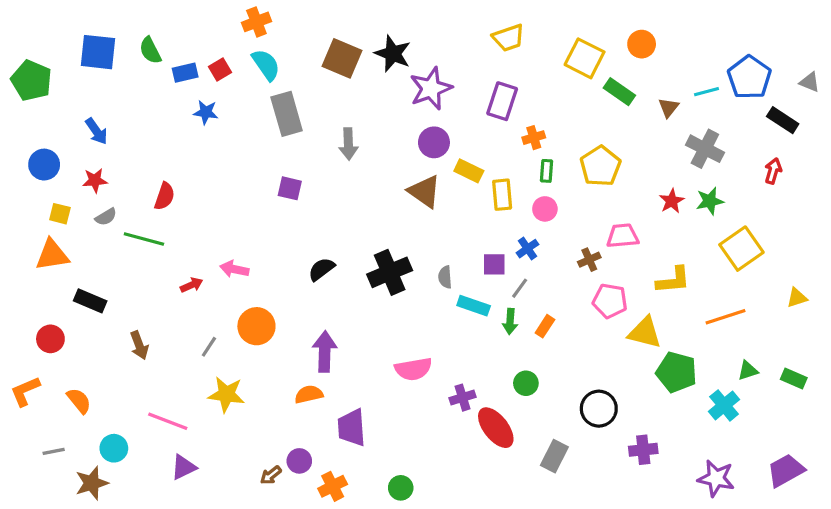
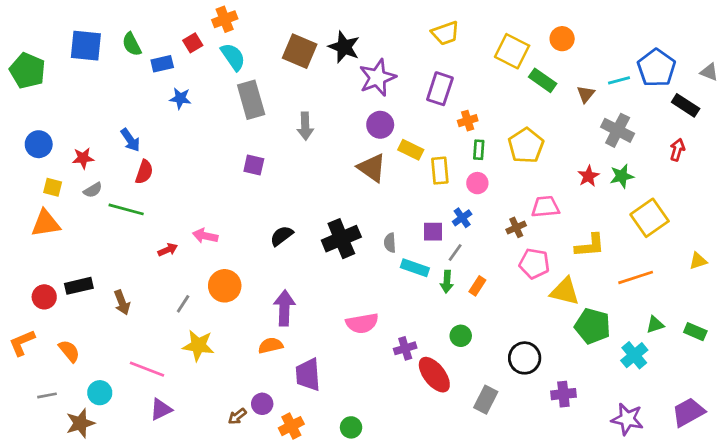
red square: (220, 69) -> (193, 43), moved
blue arrow: (96, 131) -> (130, 140), moved
black rectangle: (90, 301) -> (79, 286), moved, turned -36

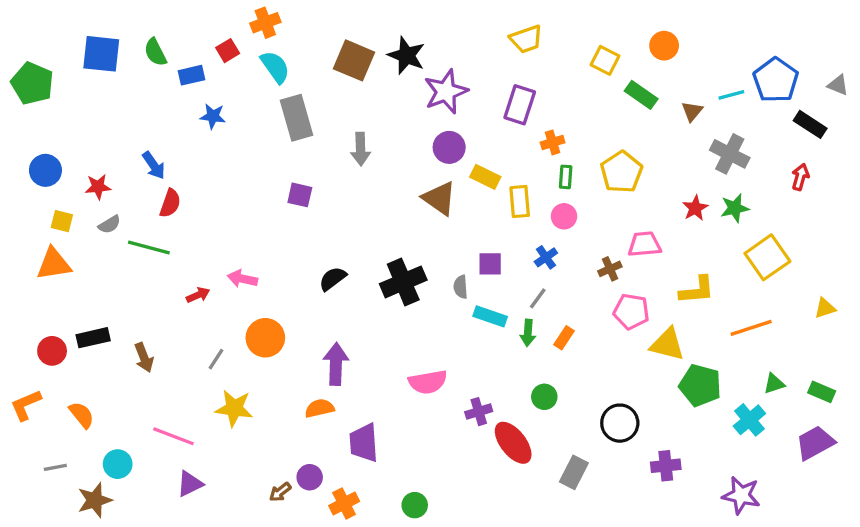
yellow square: (512, 51) -> (605, 60), size x0.7
purple square: (433, 232) -> (490, 264), moved
purple trapezoid: (688, 412) -> (815, 443), moved

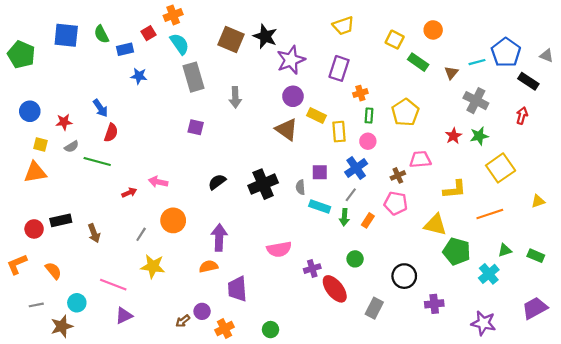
blue cross: (546, 257) -> (356, 168), size x1.5
pink pentagon: (631, 311) -> (396, 203), moved
purple trapezoid: (815, 443) -> (535, 308), moved

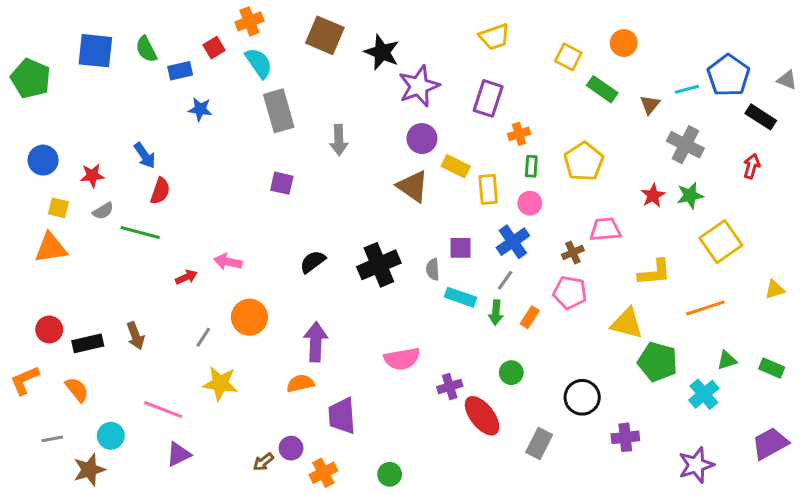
brown square: (231, 40) -> (325, 35), moved
black rectangle: (61, 220) -> (88, 343), moved
purple star: (483, 323) -> (696, 465), turned -30

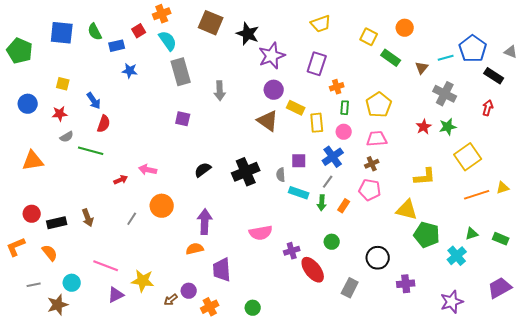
yellow square: (58, 208) -> (63, 84), moved
pink trapezoid: (605, 229) -> (377, 139), moved
orange line: (705, 308) -> (477, 195), moved
yellow star: (220, 383) -> (143, 281), moved

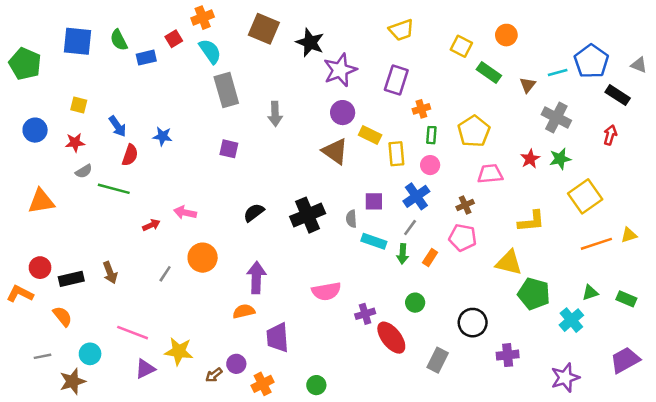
blue star: (130, 71) -> (163, 136), moved
pink trapezoid: (377, 139) -> (490, 174), moved
orange L-shape: (16, 247) -> (20, 294), moved, turned 50

